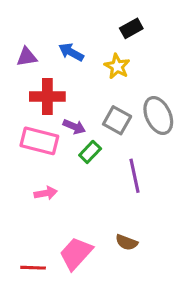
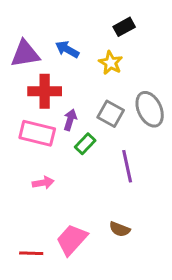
purple triangle: (27, 57) -> (25, 54), size x1.5
purple arrow: (74, 127) -> (70, 120), turned -96

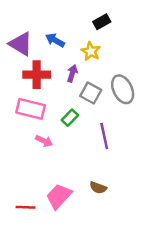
purple triangle: (25, 54) -> (21, 44), turned 40
purple arrow: (70, 120) -> (72, 73), moved
pink arrow: (43, 183) -> (44, 141), moved, turned 35

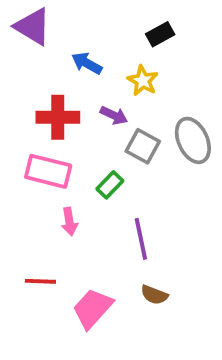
purple triangle: (21, 44) -> (33, 27), moved
purple arrow: (72, 73) -> (114, 115), turned 98
purple line: (104, 136) -> (141, 239), moved
pink arrow: (44, 141) -> (69, 222), turned 56
red line: (26, 207) -> (40, 281), moved

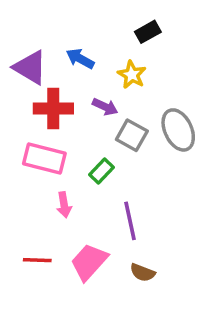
purple triangle: (33, 27) -> (30, 68), moved
pink trapezoid: (93, 308) -> (89, 262), moved

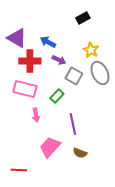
blue arrow: (80, 59) -> (48, 42), moved
yellow star: (132, 75) -> (91, 50), moved
red line: (37, 260) -> (19, 170), moved

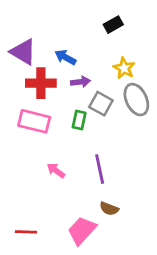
purple arrow: (59, 60) -> (80, 82), turned -32
green rectangle: (57, 96) -> (79, 120), moved, turned -32
pink arrow: (36, 115) -> (56, 170), moved, turned 136
pink trapezoid: (50, 147) -> (82, 230), moved

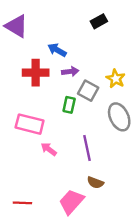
purple triangle: (23, 52) -> (16, 26), moved
yellow star: (124, 68) -> (116, 79), moved
gray ellipse: (136, 100) -> (119, 117), moved
pink rectangle: (34, 121) -> (30, 124), moved

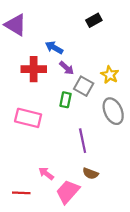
purple arrow: (70, 71) -> (67, 68), turned 49
pink arrow: (49, 149) -> (46, 174), moved

